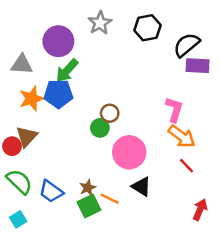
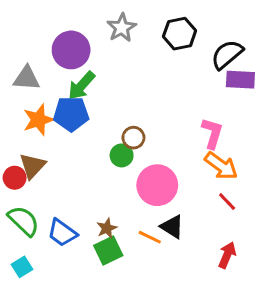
orange line: (110, 199) -> (150, 237), moved
red arrow: (200, 210) -> (227, 255), moved

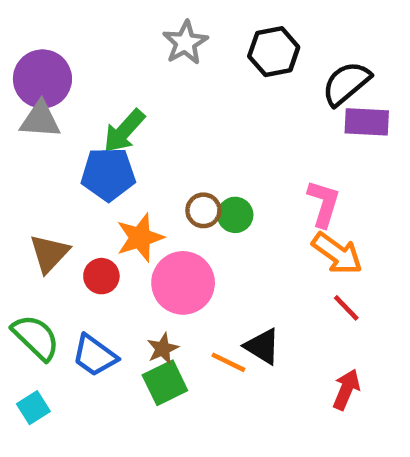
purple circle: (71, 50) -> (42, 79), moved
orange star: (38, 120) -> (140, 238), moved
green circle: (122, 155) -> (235, 215), moved
red circle: (15, 178) -> (101, 276), moved
pink circle: (157, 185) -> (183, 283), moved

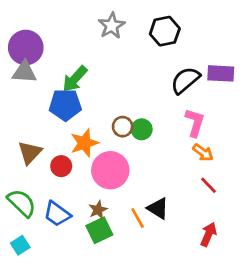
black semicircle: (346, 83) -> (185, 80), moved
orange arrow: (337, 253) -> (203, 152), size x0.7
orange line: (228, 362) -> (138, 218), turned 35

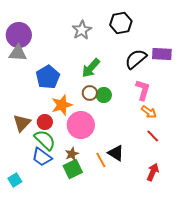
gray star: (112, 26) -> (82, 30), moved
green arrow: (75, 79) -> (91, 68), moved
blue pentagon: (65, 105) -> (48, 77), turned -30
brown triangle: (30, 152) -> (22, 123), moved
green semicircle: (22, 203) -> (45, 140), moved

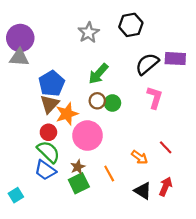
orange arrow: (149, 112) -> (140, 157), moved
brown triangle: (22, 123) -> (50, 104), moved
black triangle: (116, 153) -> (143, 191), moved

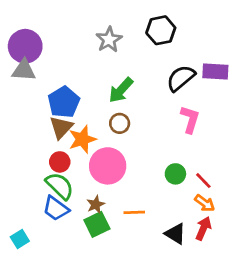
green circle: (112, 103) -> (175, 174), moved
orange arrow: (140, 157) -> (205, 203), moved
orange line: (109, 173) -> (134, 212), turned -63

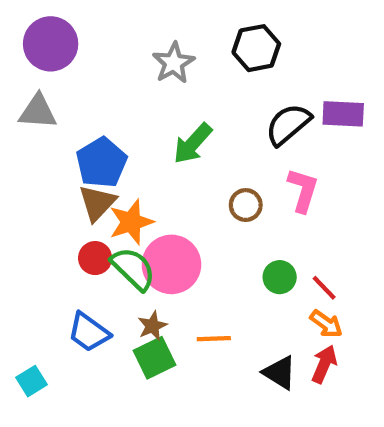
purple circle: (25, 46) -> (51, 44), moved
brown circle: (120, 123) -> (246, 205), moved
green semicircle: (60, 186) -> (133, 269), moved

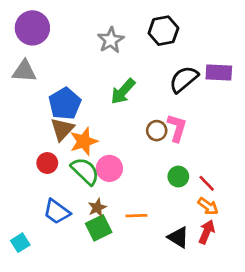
pink L-shape: (303, 190) -> (177, 128), moved
red circle: (95, 258) -> (47, 163), moved
pink circle: (171, 264) -> (109, 168), size x0.7

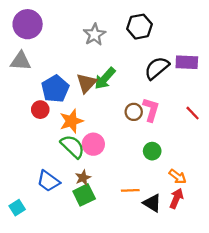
brown triangle: (62, 129) -> (86, 83), moved
red circle: (47, 163) -> (40, 110), moved
red line: (207, 183) -> (193, 113), moved
orange line: (136, 216) -> (130, 190), moved

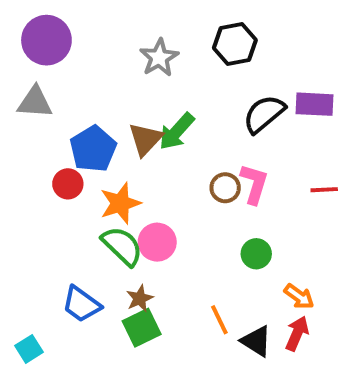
red line: (193, 113) -> (324, 190), turned -49
orange line: (130, 190) -> (219, 320), turned 66

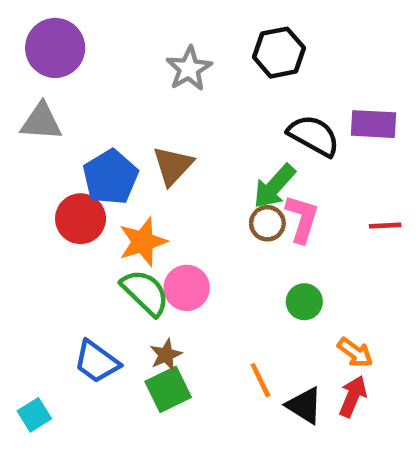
black semicircle: (264, 114) -> (314, 136), turned 69
green arrow: (177, 131) -> (274, 186), moved
red circle: (68, 184) -> (81, 219), size x1.4

